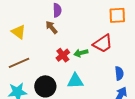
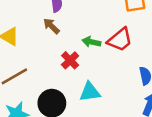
green arrow: (81, 53) -> (91, 42), moved, turned 32

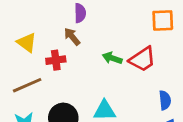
red cross: (70, 60) -> (56, 60), moved, turned 30

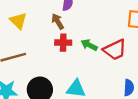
red cross: (56, 60) -> (63, 43), moved

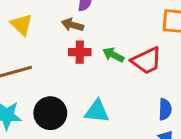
brown arrow: (58, 21) -> (72, 25), turned -42

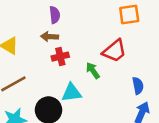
green arrow: (113, 55) -> (93, 71), moved, turned 42
cyan triangle: (97, 111) -> (72, 93), moved

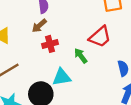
brown arrow: (49, 37) -> (39, 26), turned -42

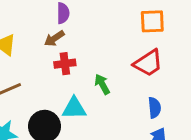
red trapezoid: (100, 37) -> (148, 63), moved

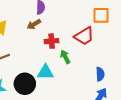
red trapezoid: (148, 63) -> (84, 36), moved
red cross: (65, 64) -> (52, 41), moved

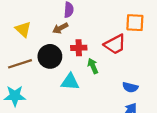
blue semicircle: (100, 74) -> (130, 87), turned 104
black circle: (25, 84) -> (50, 56), moved

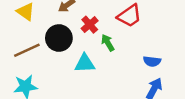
red cross: (79, 48) -> (90, 25), turned -32

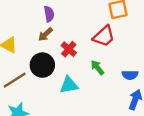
green arrow: (108, 43) -> (97, 68), moved

